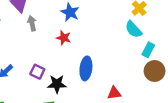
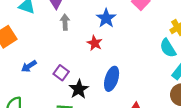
black star: (57, 84) -> (79, 89), turned 30

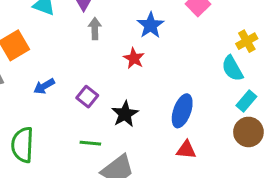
blue ellipse: (112, 79) -> (182, 111), moved
black star: (79, 89) -> (125, 114), moved

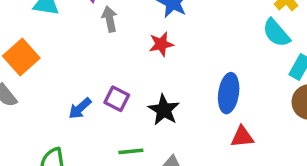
red star: (134, 58) -> (161, 44), turned -30
blue arrow: (44, 86) -> (80, 108), moved

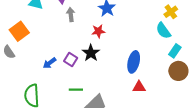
black star: (164, 110) -> (91, 53), moved

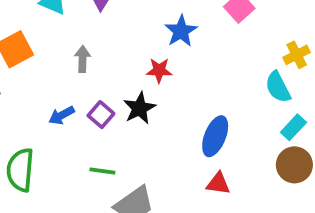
gray arrow: (71, 14) -> (83, 59), moved

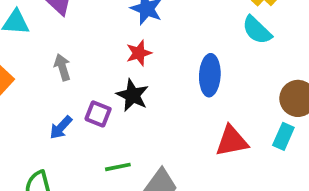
cyan rectangle: (293, 127) -> (283, 136), moved
blue ellipse: (215, 136) -> (210, 75), moved
red triangle: (218, 184) -> (232, 141), size x1.4

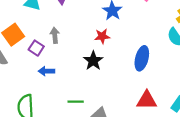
purple square: (98, 114) -> (36, 48), moved
blue arrow: (61, 127) -> (46, 71), turned 35

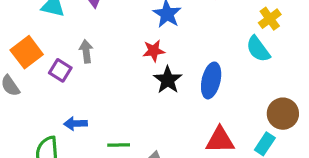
black star: (93, 61) -> (168, 80), moved
blue arrow: (46, 71) -> (76, 124), moved

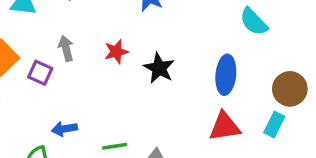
red star: (154, 51) -> (116, 52), moved
blue ellipse: (211, 80) -> (226, 75), moved

